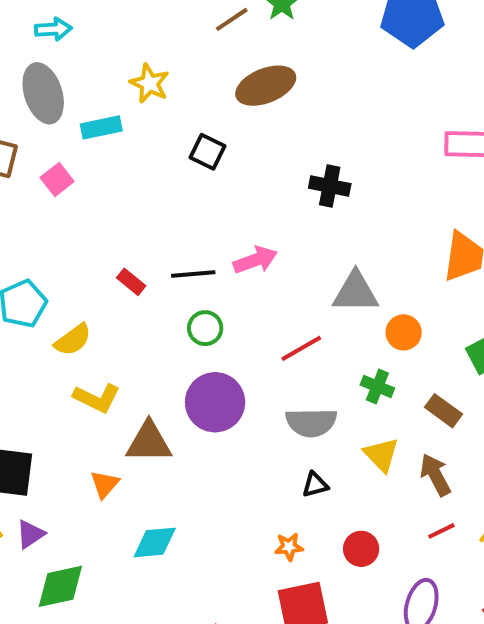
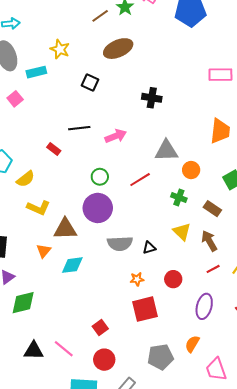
black line: (193, 274) -> (79, 128), moved
green circle: (205, 328) -> (100, 177), moved
gray semicircle: (311, 422) -> (120, 244), moved
cyan diamond: (155, 542) -> (72, 265), moved

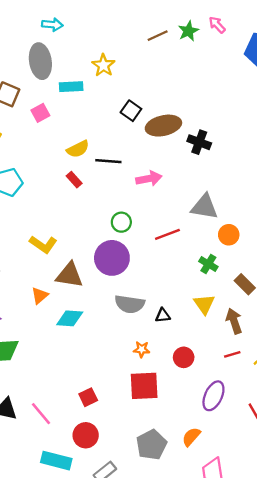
brown ellipse: (118, 49) -> (163, 126), moved
yellow semicircle: (25, 179) -> (78, 149), moved
gray pentagon: (160, 357) -> (151, 445), turned -30

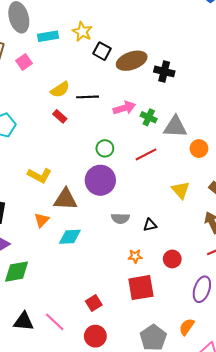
yellow star: (103, 65) -> (82, 32), moved
green cross: (208, 264) -> (149, 117), moved
gray semicircle: (130, 304) -> (120, 218), size x0.7
yellow triangle: (204, 304) -> (181, 190), moved

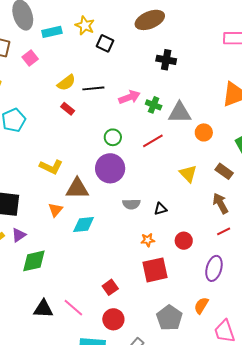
brown ellipse: (132, 61) -> (150, 20), moved

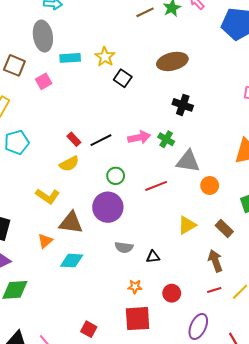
yellow semicircle: (66, 83) -> (69, 164), moved
black line: (93, 88) -> (101, 140), moved, turned -30
green cross: (154, 105) -> (166, 139), moved
yellow triangle: (188, 174) -> (187, 225), turned 36
red square: (110, 287) -> (89, 329), turned -35

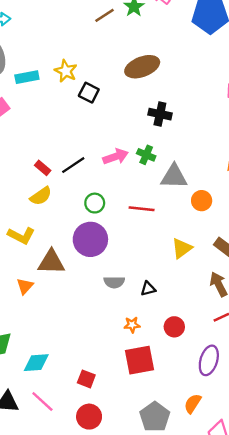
red line: (156, 186) -> (142, 209), turned 35
cyan diamond: (72, 261) -> (36, 363), moved

